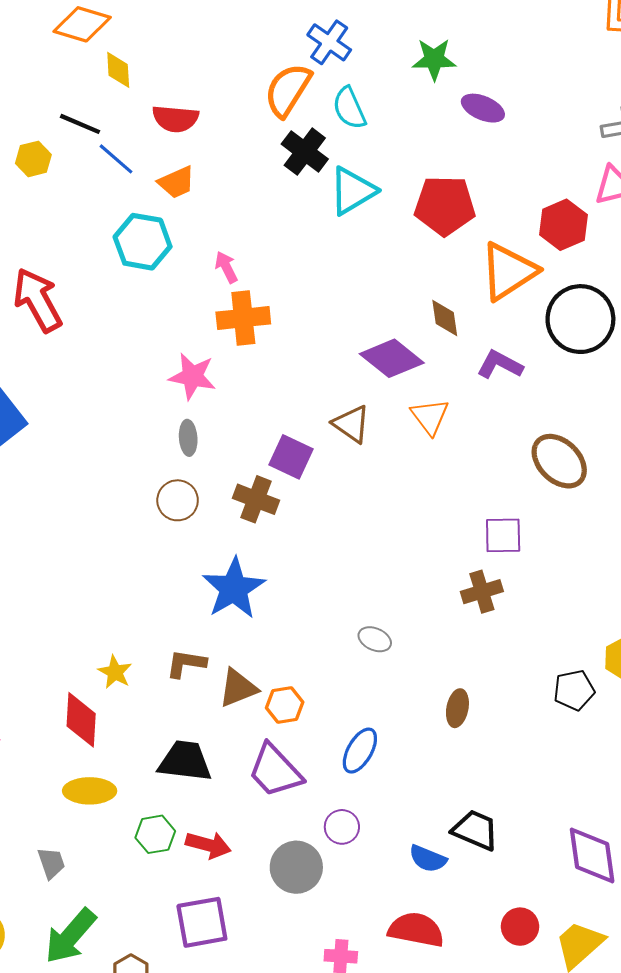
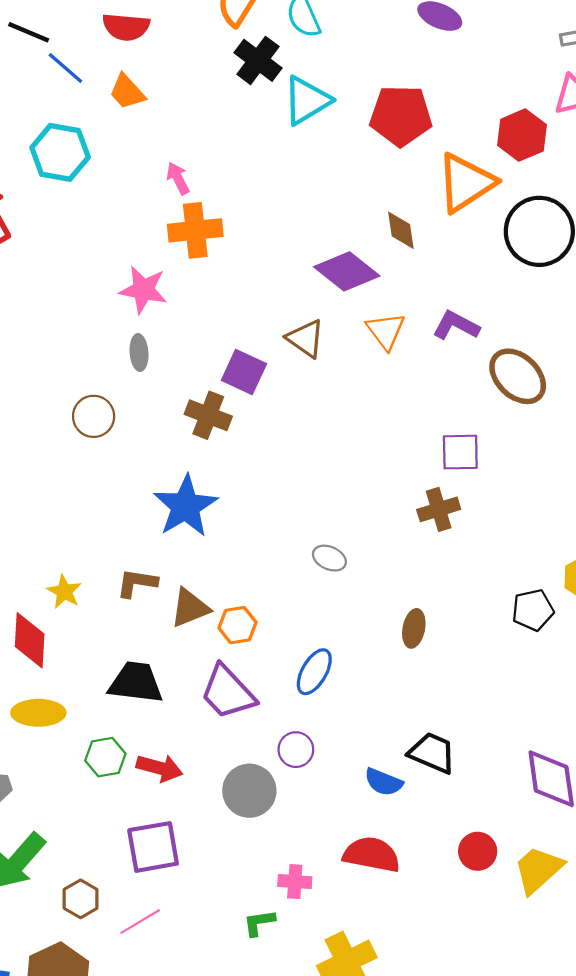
orange trapezoid: (176, 182) -> (127, 92), turned 72
cyan hexagon: (143, 242) -> (60, 152), moved
purple L-shape: (500, 365) -> (456, 325), moved
brown circle: (178, 500) -> (94, 416), moved

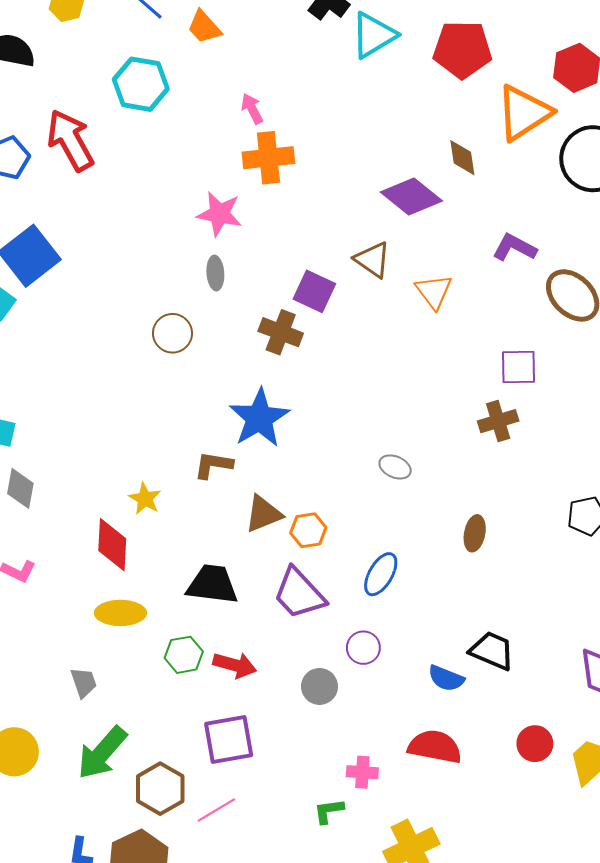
orange triangle: (386, 331) -> (434, 291), moved
brown L-shape: (137, 583) -> (213, 465), moved
gray circle: (249, 791) -> (319, 686), size x0.7
brown hexagon: (81, 899) -> (160, 789), size x1.4

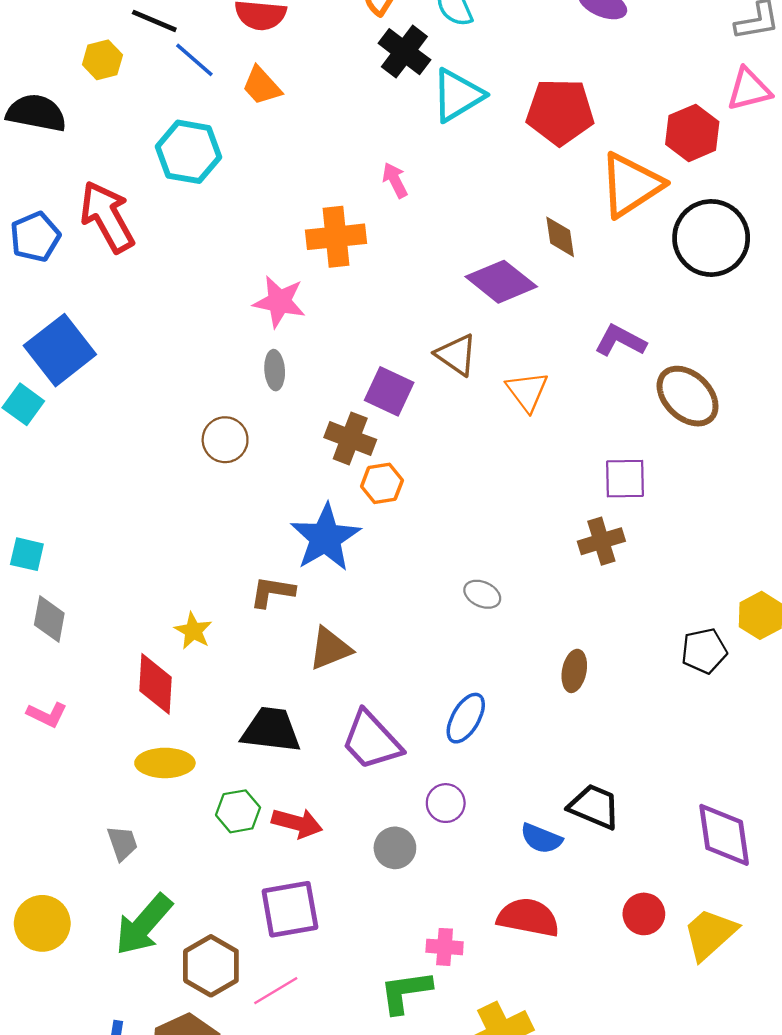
pink arrow: (252, 109) -> (395, 180), moved
orange hexagon: (308, 530) -> (382, 483), moved
green L-shape: (329, 811) -> (406, 992), size x1.5

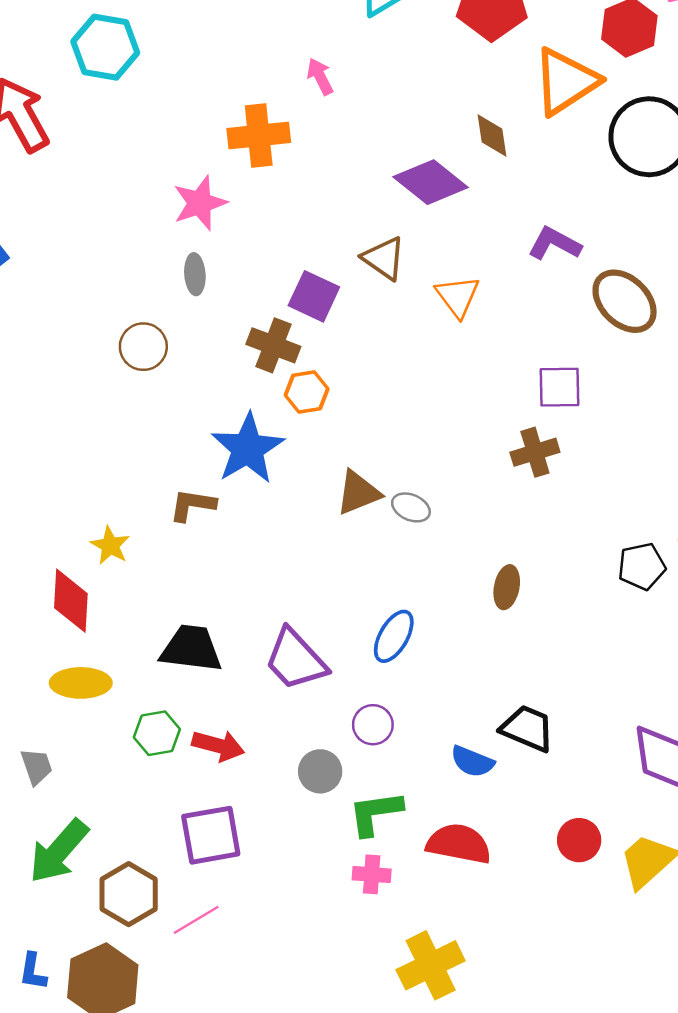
pink star: (279, 302) -> (200, 203), turned -30
brown triangle: (330, 649) -> (358, 493), moved
green L-shape: (406, 992) -> (375, 813), moved

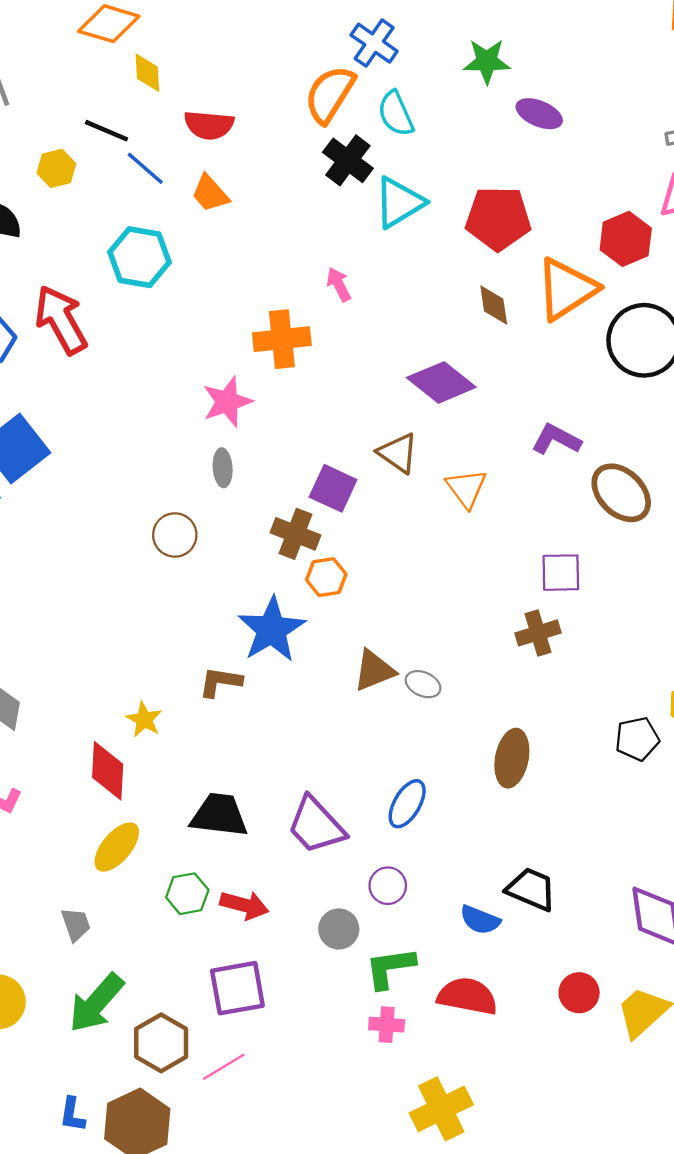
brown diamond: (492, 136) -> (494, 305), moved
brown ellipse: (507, 587) -> (512, 758), size x1.4
yellow ellipse: (81, 683) -> (117, 847), turned -50

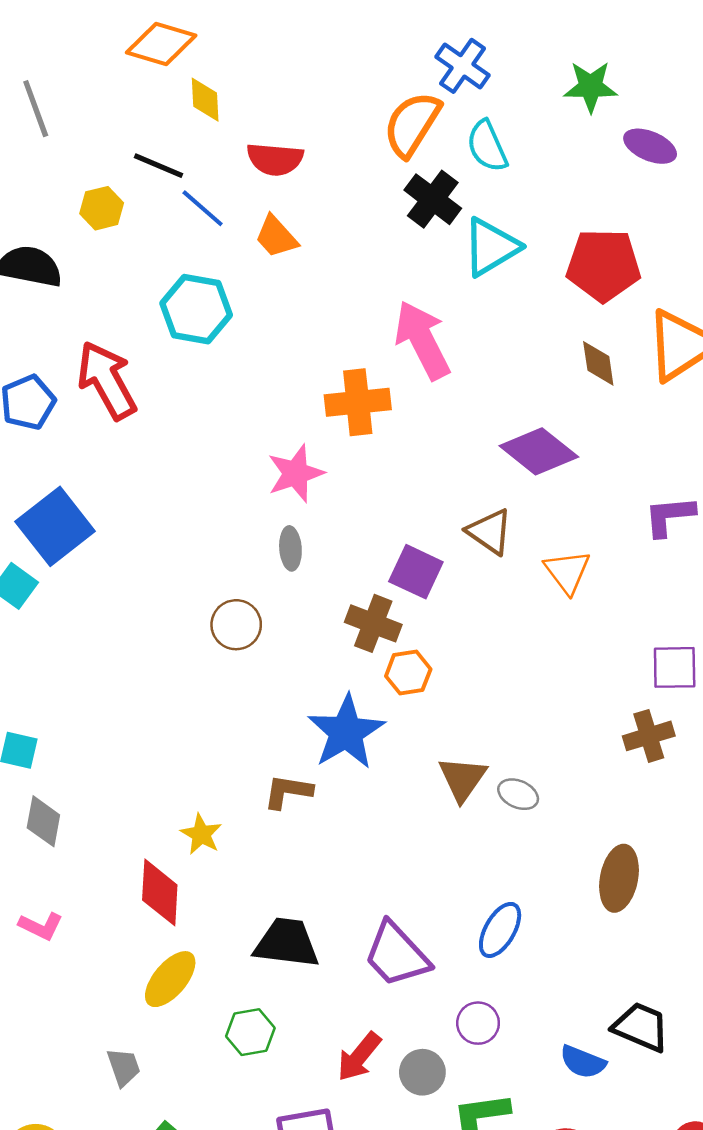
pink arrow: (339, 284) -> (422, 340), size x2.0
purple L-shape: (556, 439) -> (669, 516), turned -33
brown triangle: (374, 670) -> (462, 779), turned -33
red arrow: (244, 905) -> (359, 1057), moved, turned 114

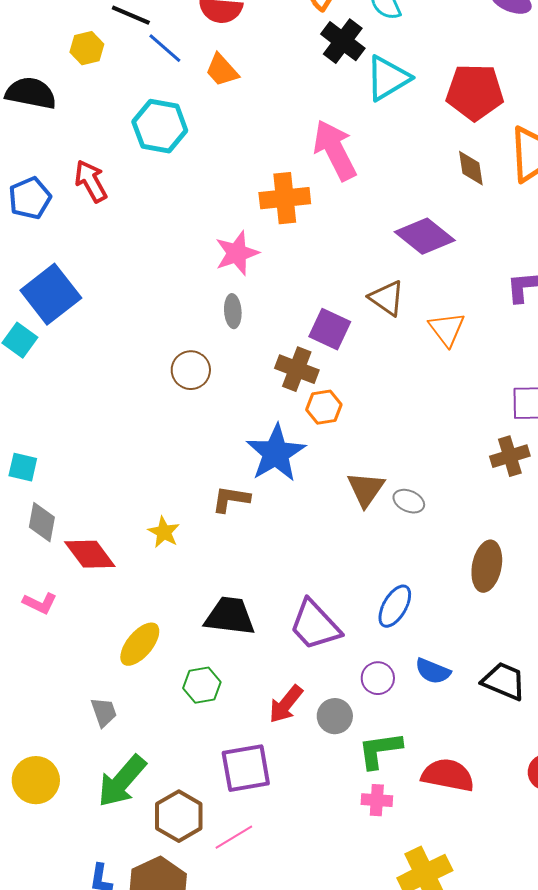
red arrow: (107, 380) -> (91, 181), size x0.7
red diamond: (160, 892) -> (90, 554), moved, turned -40
blue semicircle: (583, 1062) -> (433, 671), moved

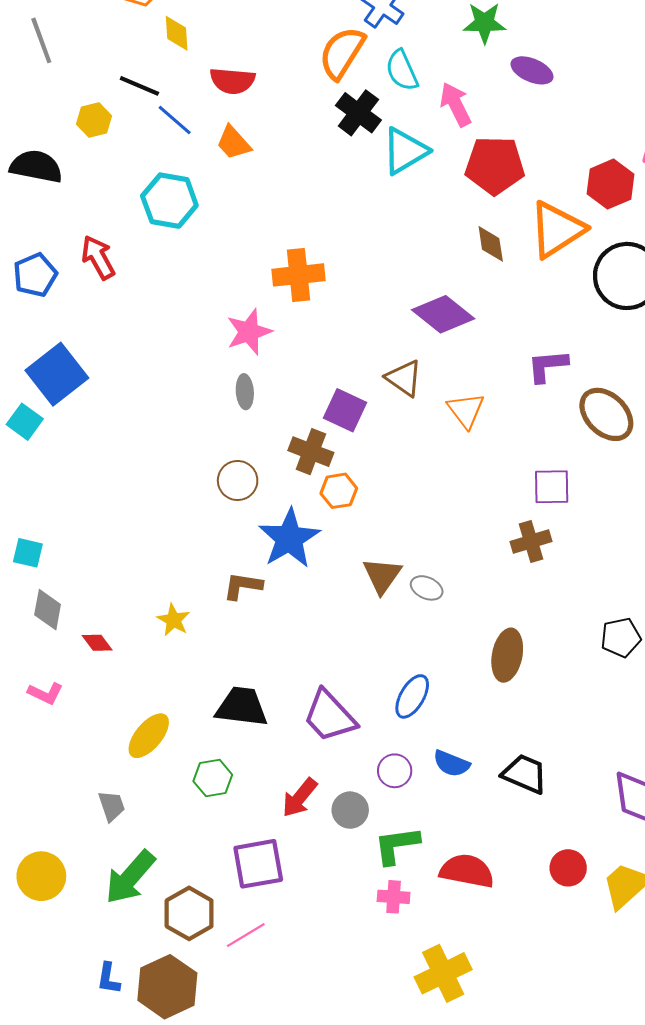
pink arrow: (335, 150) -> (456, 105), moved, size x0.7
brown circle: (191, 370) -> (238, 481), moved
red diamond: (90, 554) -> (97, 643), size x0.6

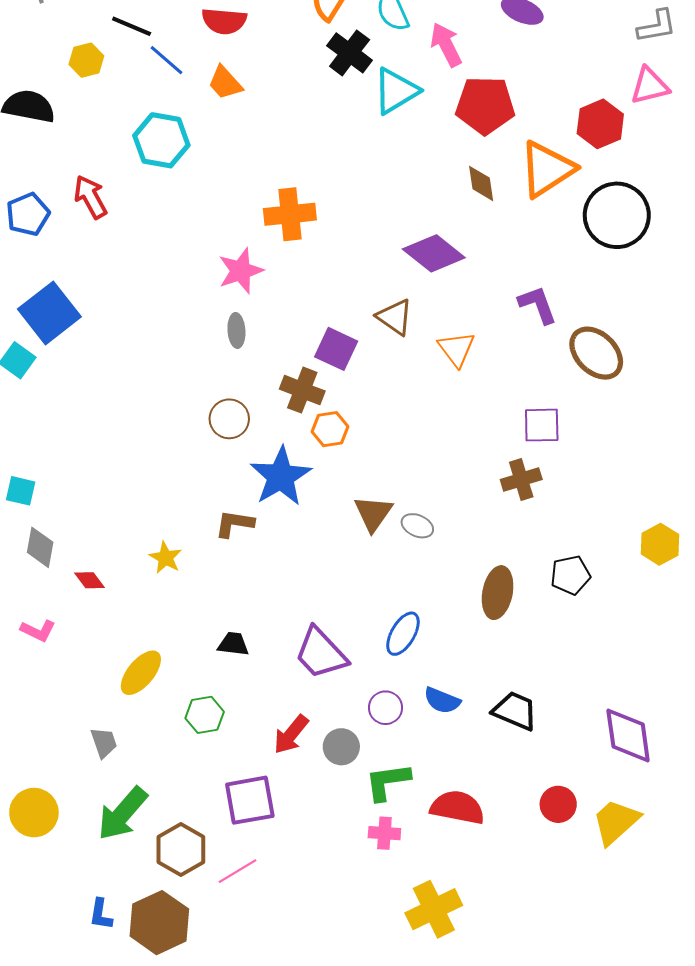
purple L-shape: (547, 366) -> (538, 305), turned 75
black pentagon: (621, 638) -> (571, 575), moved
black trapezoid: (242, 707) -> (233, 644), size x0.6

